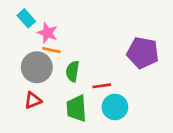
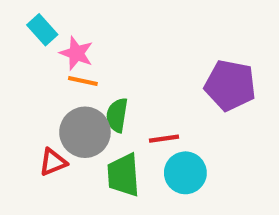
gray circle: (37, 67) -> (85, 132), moved

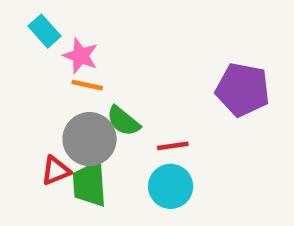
green semicircle: (117, 115) -> (123, 121), turned -60
cyan circle: (185, 173) -> (171, 186), moved
green trapezoid: (123, 175) -> (90, 184), moved

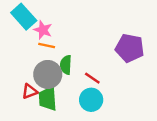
cyan rectangle: (45, 31) -> (24, 17), size x1.5
green semicircle: (123, 121) -> (66, 65), turned 54
red line: (173, 146) -> (92, 78), turned 42

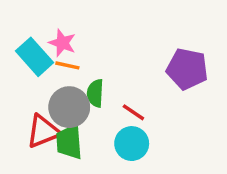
cyan rectangle: (24, 17) -> (34, 57), moved
red triangle: (30, 91) -> (43, 131), size x1.5

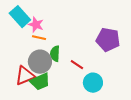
cyan rectangle: (34, 57) -> (20, 17), moved
green trapezoid: (69, 142) -> (40, 82), turned -110
cyan circle: (132, 144) -> (93, 83), moved

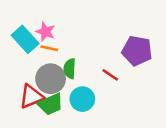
cyan rectangle: (20, 17) -> (25, 39), moved
red line: (77, 65) -> (110, 75), moved
cyan circle: (93, 83) -> (82, 99), moved

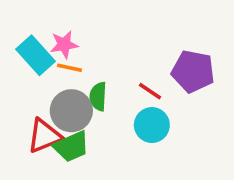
pink star: (45, 32) -> (64, 45), turned -30
red line: (110, 75) -> (150, 91), moved
cyan circle: (82, 99) -> (152, 125), moved

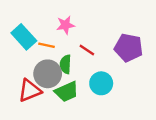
pink star: (64, 45) -> (65, 25), moved
red line: (150, 91) -> (87, 50), moved
green trapezoid: (71, 147) -> (67, 92), moved

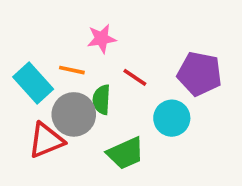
cyan rectangle: (24, 37) -> (33, 83), moved
cyan circle: (101, 83) -> (172, 118), moved
green trapezoid: (67, 92) -> (126, 153), moved

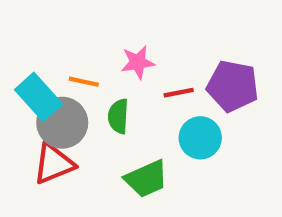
pink star: (102, 39) -> (138, 62), moved
red line: (135, 77) -> (179, 93), moved, turned -45
gray circle: (74, 114) -> (62, 123), moved

